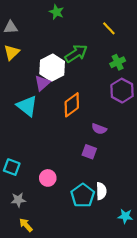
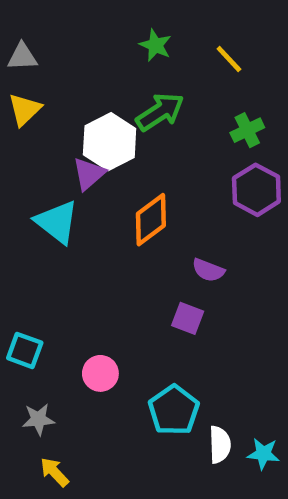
green star: (56, 12) -> (155, 45), moved
white semicircle: (101, 191) -> (220, 445), moved

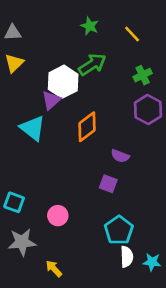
cyan pentagon: (174, 410) -> (119, 230), moved
gray star: (38, 419) -> (22, 242), size x1.5
yellow arrow: (55, 472) -> (54, 269), moved

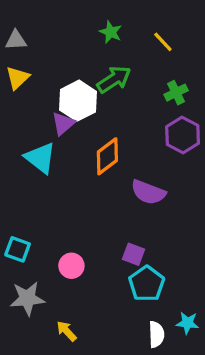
purple semicircle: (120, 156) -> (148, 192), size x1.5
purple square: (108, 184) -> (134, 254), moved
white semicircle: (127, 257) -> (156, 334), moved

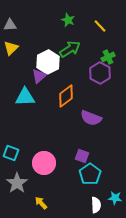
purple hexagon: (183, 135) -> (100, 73), moved
cyan triangle: (40, 158) -> (25, 97), turned -40
pink circle: (71, 266) -> (44, 163), size x1.5
gray star: (27, 298) -> (17, 183), turned -30

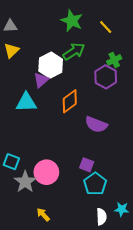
green star: (68, 20) -> (72, 21), size x1.5
gray star: (17, 183) -> (25, 182), moved

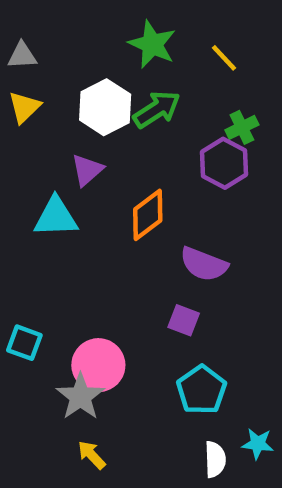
white hexagon: (51, 65) -> (105, 107), moved
purple square: (87, 165) -> (184, 320), moved
gray star: (25, 182) -> (80, 397), moved

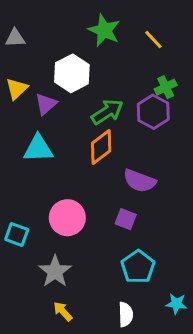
yellow triangle: (24, 107) -> (17, 89), moved
green arrow: (157, 109) -> (107, 112), moved
purple triangle: (87, 170) -> (46, 104), moved
pink circle: (98, 365) -> (67, 218), moved
white semicircle: (215, 459) -> (126, 314), moved

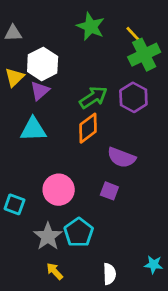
white hexagon: (72, 73) -> (43, 64), moved
green cross: (166, 87) -> (144, 55), moved, size x1.6
cyan pentagon: (138, 267) -> (79, 232), moved

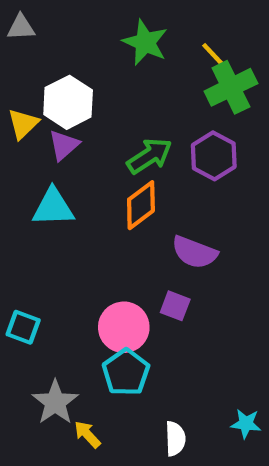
gray triangle: (13, 33) -> (21, 27), moved
pink circle: (59, 190) -> (124, 327), moved
gray star: (48, 236) -> (55, 402), moved

